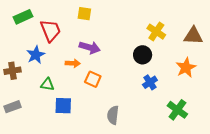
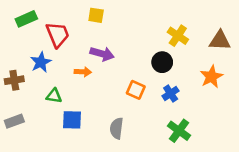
orange square: (93, 79) -> (136, 90), moved
green cross: (177, 110) -> (179, 131), moved
gray semicircle: (113, 115) -> (116, 128), moved

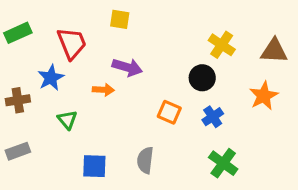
green rectangle: (26, 19) -> (18, 33), moved
green triangle: (54, 96) -> (67, 120), turned 42
blue square: (72, 120) -> (94, 166), moved

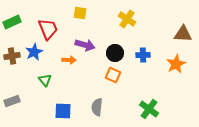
yellow cross: (222, 45) -> (127, 19), moved
black circle: (202, 78) -> (115, 53), moved
brown cross: (18, 100) -> (12, 56), moved
blue cross: (213, 117) -> (143, 55), moved, turned 32

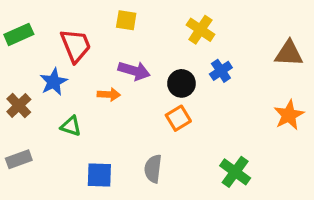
blue cross: (143, 55) -> (221, 71), moved, turned -32
brown cross: (12, 56) -> (19, 106), moved, turned -35
orange star: (176, 64) -> (289, 115), moved
orange square: (113, 75) -> (178, 118), turned 35
green triangle: (45, 80) -> (71, 126), turned -32

